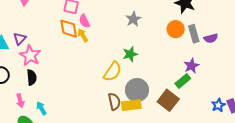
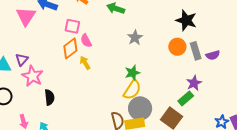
orange diamond: (69, 29) -> (70, 48), turned 65
yellow arrow: (83, 35) -> (85, 63), moved
yellow semicircle: (113, 72) -> (132, 90), moved
black semicircle: (32, 77) -> (49, 97), moved

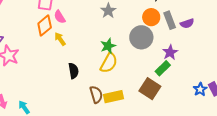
black semicircle: (49, 97) -> (73, 71), moved
gray circle: (140, 108) -> (141, 37), moved

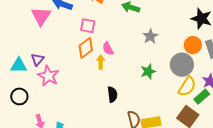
pink semicircle: (60, 17) -> (108, 49), moved
yellow arrow: (60, 39) -> (101, 62), turned 32
yellow semicircle: (109, 63) -> (187, 86), moved

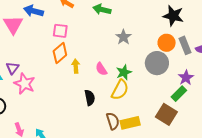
pink semicircle: (108, 49) -> (101, 69), moved
yellow semicircle: (187, 86) -> (120, 90), moved

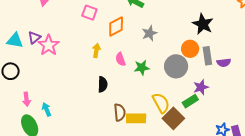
orange diamond: (60, 53) -> (116, 27), moved
pink star: (24, 84) -> (49, 45), moved
yellow semicircle: (120, 90) -> (161, 103), moved, turned -70

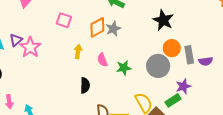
pink square: (89, 13) -> (64, 20), moved
black star: (203, 24) -> (163, 20), moved
gray star: (150, 33) -> (113, 29), moved

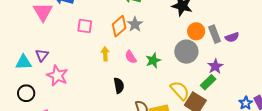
pink star: (30, 47) -> (57, 76), moved

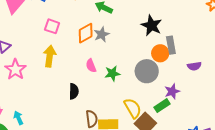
gray rectangle: (215, 34) -> (171, 45), moved
yellow arrow: (105, 54) -> (50, 56), moved, size x1.5

